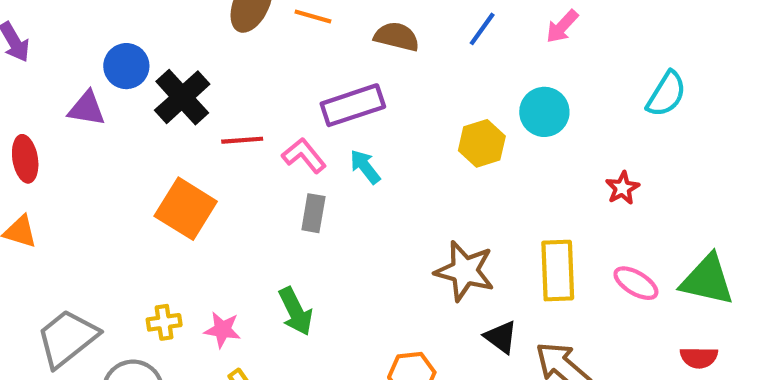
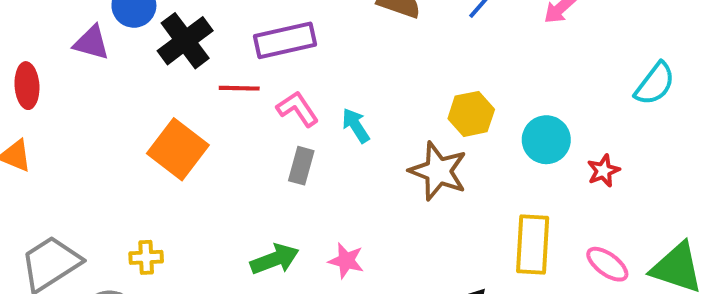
purple rectangle: (353, 105) -> (285, 40), moved
cyan circle: (544, 112) -> (546, 140), moved
brown star: (465, 271) -> (438, 171), moved
green arrow: (296, 311) -> (275, 259), turned -90
pink star: (222, 330) -> (346, 261), moved

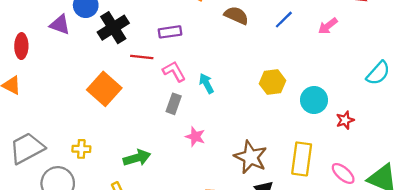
purple rectangle: (285, 40) -> (170, 32), size x0.7
brown star: (438, 171) -> (251, 157), moved
green arrow: (275, 259) -> (137, 158), moved
pink star: (346, 261) -> (195, 137), moved

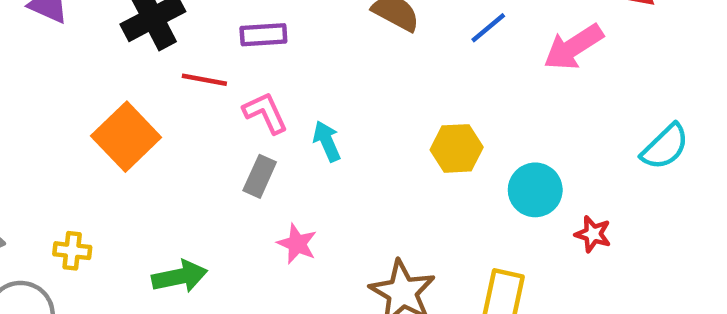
pink arrow: (328, 26) -> (573, 47), size x1.5
red star: (345, 120) -> (593, 234), turned 30

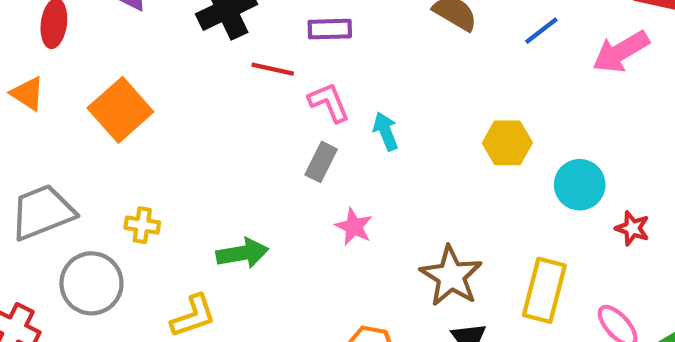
orange square: (126, 137) -> (120, 110), moved

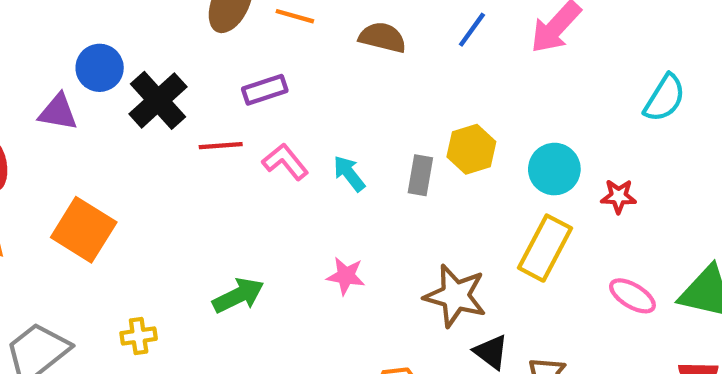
gray rectangle: (321, 162) -> (420, 175), moved
green arrow: (242, 253) -> (238, 296), moved
yellow rectangle: (544, 290) -> (545, 248), moved, turned 30

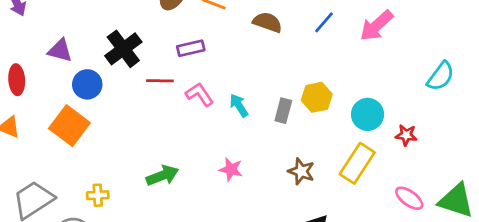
blue circle: (100, 68) -> (87, 84), moved
brown star: (455, 296) -> (301, 171), moved, size x0.7

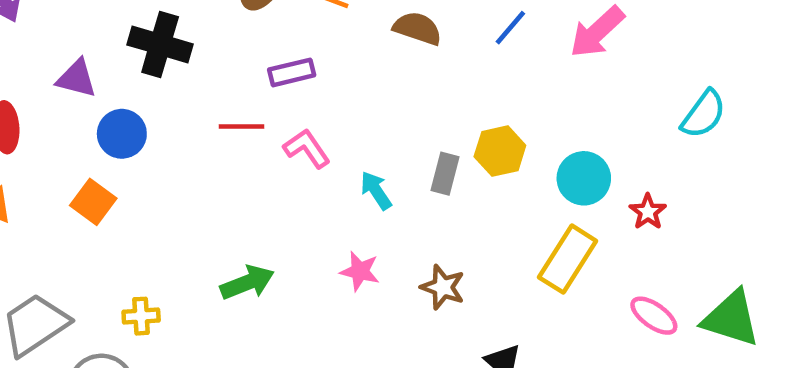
black cross: (123, 49) -> (160, 44), moved, turned -36
cyan arrow: (239, 105) -> (376, 190), moved
orange square: (69, 126) -> (93, 202), size x0.7
red star: (406, 135) -> (648, 212), turned 30
brown star: (301, 171) -> (443, 287), moved

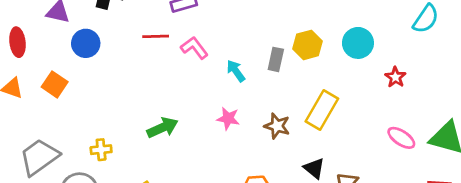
cyan circle: (584, 178) -> (358, 43), moved
orange square: (93, 202) -> (55, 84), moved
yellow rectangle: (568, 259) -> (322, 110), moved

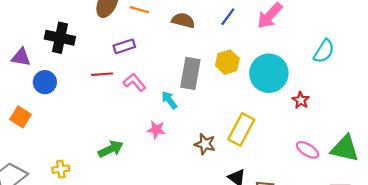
cyan circle: (358, 43) -> (269, 73), size x1.5
yellow hexagon: (307, 45) -> (227, 62), moved
gray rectangle: (276, 59) -> (190, 73), moved, size x1.6
pink star: (228, 118) -> (156, 130), moved

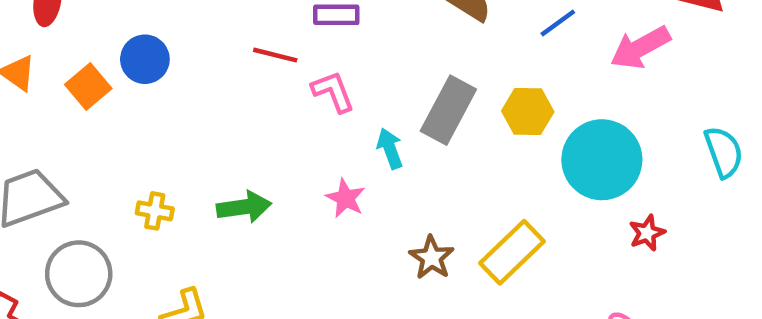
cyan semicircle: (324, 51) -> (724, 152), turned -70
blue circle: (45, 82) -> (145, 59), moved
yellow cross: (61, 169) -> (155, 211), moved

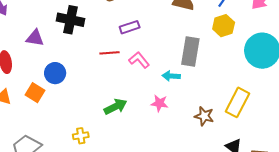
yellow hexagon: (528, 111) -> (224, 26), moved
cyan arrow: (390, 149) -> (171, 76), turned -48
green arrow: (244, 207) -> (115, 107), moved

